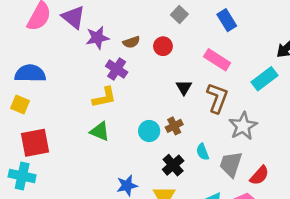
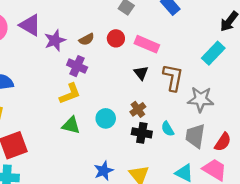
pink rectangle: (217, 60) -> (147, 44), moved
gray star: (243, 126) -> (201, 99), turned -30
cyan circle: (149, 131) -> (106, 118), moved
black cross: (173, 165) -> (142, 133), moved, turned -30

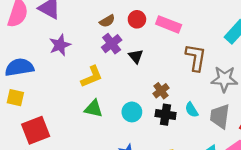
purple star: (55, 40) -> (60, 45), moved
purple cross: (77, 66) -> (112, 44), moved, turned 30
black triangle: (141, 73) -> (136, 56), moved
cyan circle: (106, 118) -> (132, 112), moved

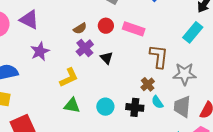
brown cross: (161, 91) -> (148, 84), moved

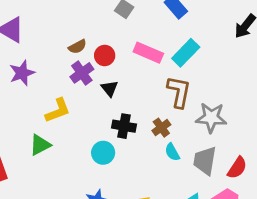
red circle: (106, 26) -> (105, 55), moved
cyan rectangle: (193, 32) -> (186, 53), moved
green triangle: (72, 105) -> (40, 145), moved, turned -42
black cross: (135, 107) -> (124, 126), moved

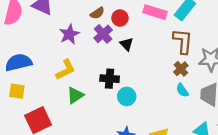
purple star: (22, 73) -> (69, 34), moved
yellow L-shape: (58, 111) -> (65, 70), moved
black cross: (124, 126) -> (110, 79), moved
brown cross: (161, 128) -> (181, 69), moved

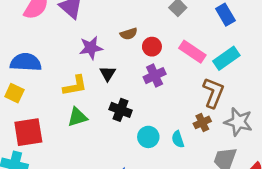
purple cross: (103, 34) -> (155, 76), moved
black triangle: (127, 44) -> (108, 73), moved
cyan semicircle: (182, 90) -> (178, 139), moved
cyan circle: (127, 96) -> (148, 137), moved

